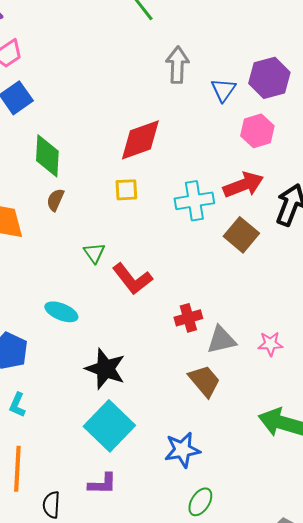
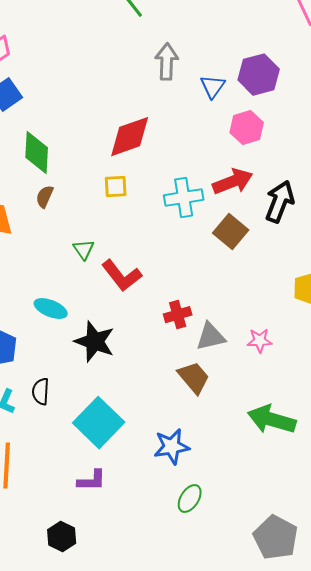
black star: (105, 369) -> (95, 342), moved
black semicircle: (51, 505) -> (41, 392), moved

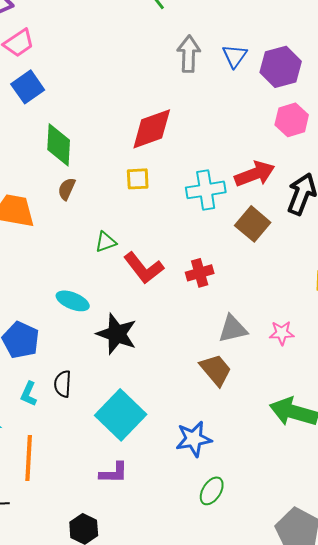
blue triangle: (213, 87) -> (235, 56), moved
pink hexagon: (247, 128) -> (292, 120), moved
green triangle: (84, 250) -> (106, 242), turned 45
red cross: (178, 315) -> (200, 273), moved

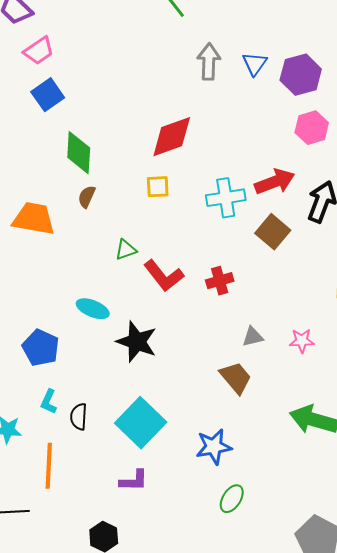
gray triangle: (233, 329) -> (253, 337), size x0.7
black semicircle: (63, 384) -> (79, 417), moved

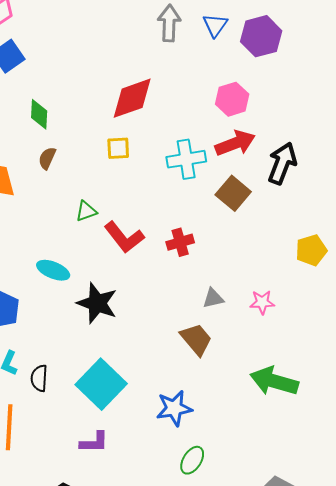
pink hexagon: (312, 128) -> (232, 99), moved
green diamond: (79, 153) -> (39, 114), size x0.7

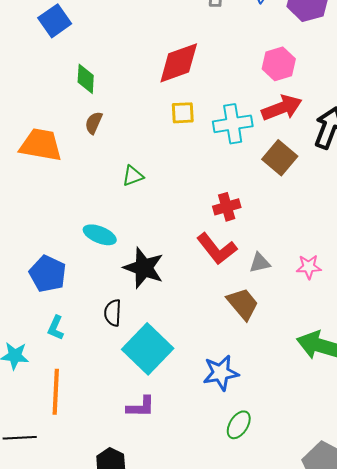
yellow square: (118, 148) -> (183, 113), moved
red L-shape: (124, 237) -> (217, 249), moved
black semicircle: (39, 378) -> (113, 313), moved

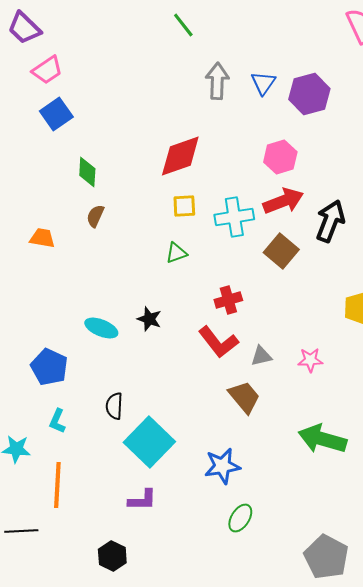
orange trapezoid: (41, 145) -> (42, 238), size x0.6
green triangle: (133, 176) -> (176, 253), moved
black star: (144, 268) -> (149, 319), moved, size x0.6

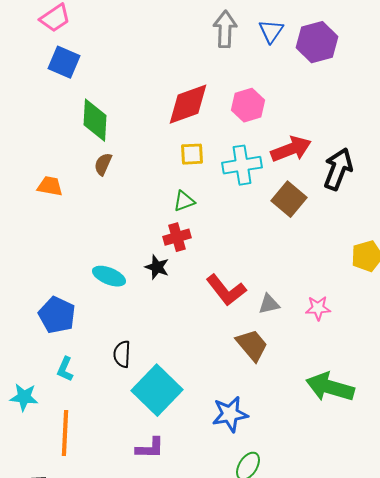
blue square: (56, 114) -> (64, 62), turned -32
pink hexagon: (280, 157) -> (248, 105), moved
green diamond: (87, 172) -> (95, 120), size x1.4
red cross: (228, 300) -> (177, 237), moved

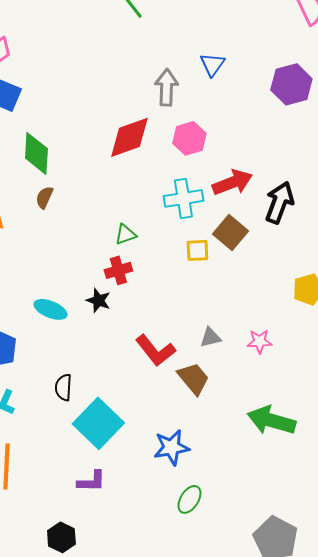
gray arrow: (225, 29) -> (166, 87), moved
purple hexagon: (317, 42) -> (291, 84), moved
yellow square: (192, 154) -> (197, 250), moved
red L-shape: (226, 290) -> (155, 350), moved

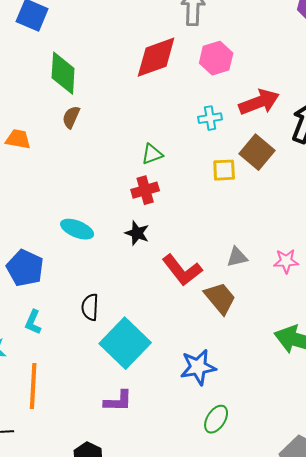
cyan cross: (183, 198) -> (210, 118), size x0.6
black star: (98, 300) -> (137, 233), moved

